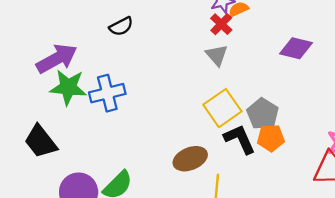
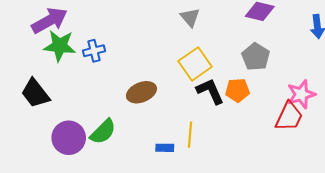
blue cross: (107, 93) -> (94, 51), size x0.7
gray pentagon: (263, 114) -> (256, 57), moved
brown ellipse: (190, 159) -> (141, 92), moved

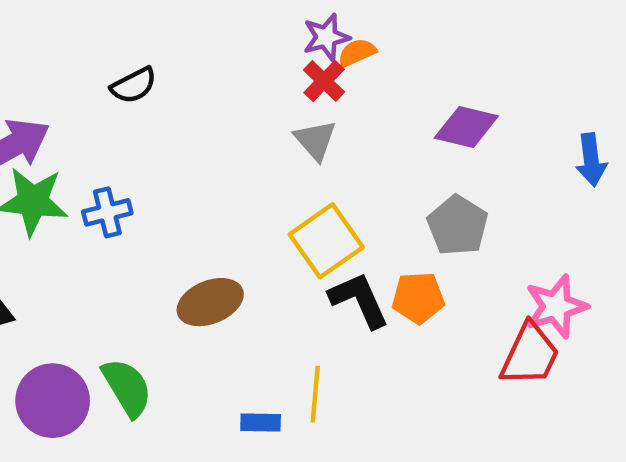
green semicircle: (103, 132) -> (127, 387), turned -76

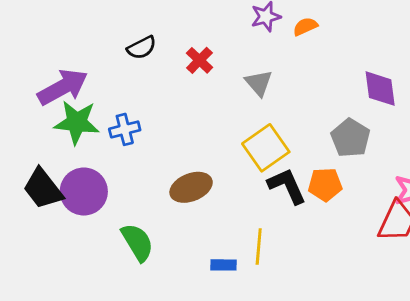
orange semicircle: (357, 53) -> (305, 26), moved
red cross: (324, 81) -> (199, 60), moved
purple diamond: (466, 127) -> (380, 89), moved, turned 69
purple circle: (53, 401) -> (84, 192), moved

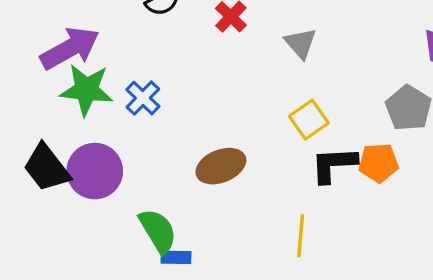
blue cross: (125, 129) -> (143, 98), turned -32
yellow square: (266, 148) -> (309, 120), size x0.7
black L-shape: (287, 186) -> (334, 164), turned -69
blue rectangle: (223, 265) -> (176, 257), moved

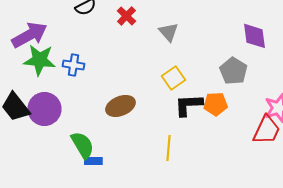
blue cross: (143, 98) -> (73, 65), turned -35

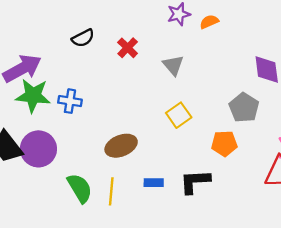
black L-shape: (188, 105) -> (195, 182), moved
yellow line: (168, 148) -> (111, 191), moved
blue rectangle: (93, 161) -> (154, 183), moved

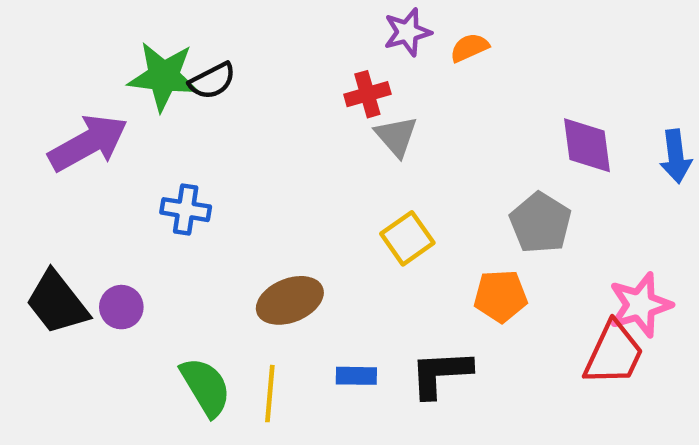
red cross: (128, 48) -> (367, 94), moved, turned 30
green star: (33, 96) -> (163, 76), moved
purple circle: (38, 149) -> (121, 307), size x0.6

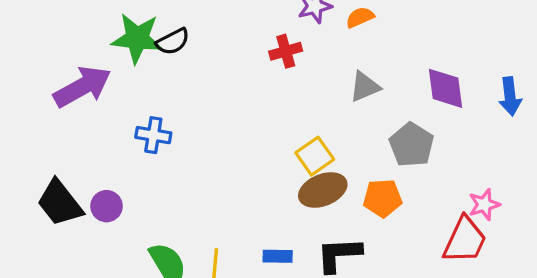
gray triangle: (396, 136) -> (365, 87), moved, turned 48
brown ellipse: (290, 300) -> (323, 190), moved
pink star: (640, 305) -> (484, 205), size x0.7

